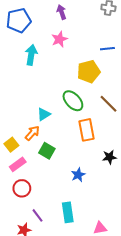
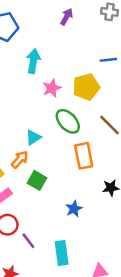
purple arrow: (61, 12) -> (67, 17), moved, turned 48
pink star: (59, 39) -> (52, 88), moved
cyan arrow: (31, 55) -> (33, 61), moved
purple line: (38, 215) -> (28, 241), moved

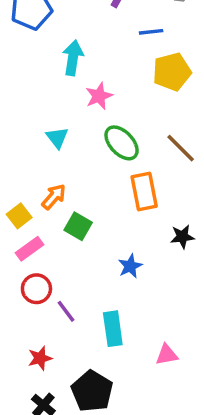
blue line: (108, 60) -> (151, 32), moved
yellow pentagon: (86, 87) -> (172, 72), moved
cyan triangle: (33, 137) -> (57, 138), moved, turned -35

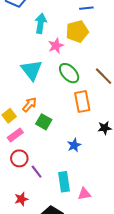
yellow pentagon: (172, 72) -> (77, 31), moved
cyan triangle: (57, 138) -> (32, 70), size x1.6
pink triangle: (167, 355) -> (84, 194), moved

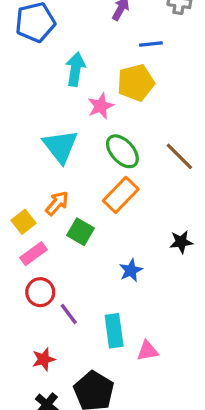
orange rectangle: (82, 102) -> (121, 195), moved, turned 55

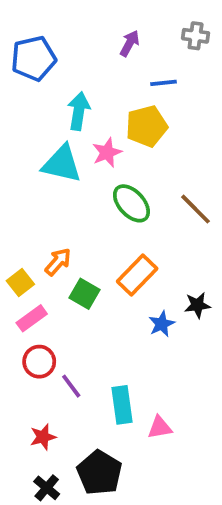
cyan triangle: (60, 146) -> (62, 164), moved, turned -39
orange rectangle: (121, 195) -> (137, 275), moved
blue star: (131, 270) -> (162, 324), moved

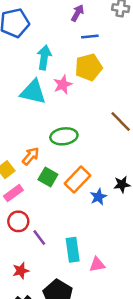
blue line: (163, 83) -> (90, 36), moved
green ellipse: (131, 203) -> (64, 136), moved, turned -55
orange rectangle: (137, 275) -> (77, 179), moved

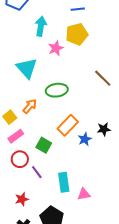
cyan triangle: (33, 92) -> (27, 68), moved, turned 35
green square: (48, 177) -> (44, 145), moved

